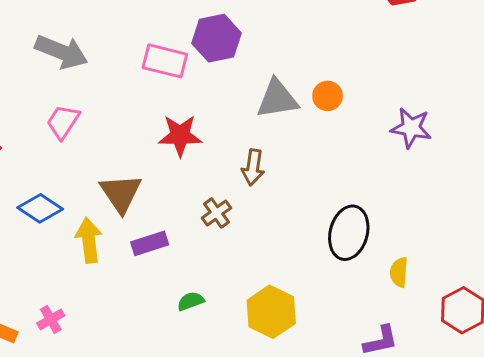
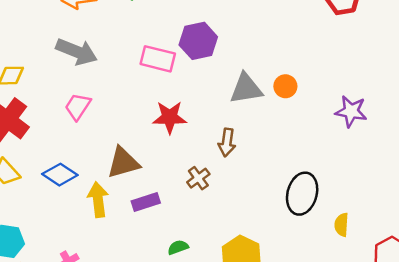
brown triangle: (121, 193) -> (123, 163), turned 48

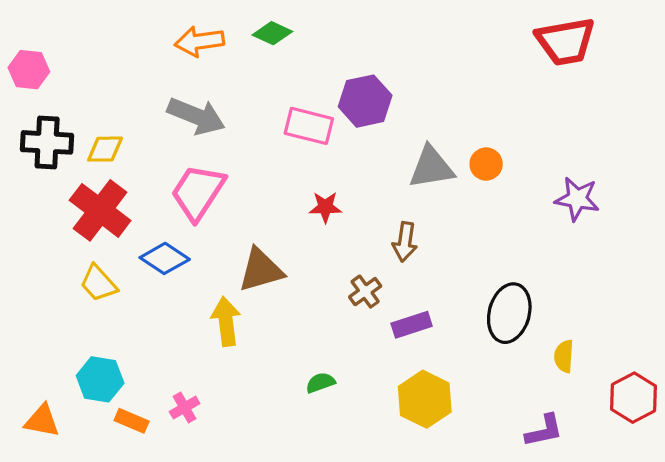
pink trapezoid: (78, 107) -> (198, 192), size x1.5
red star: (170, 117) -> (325, 207), size x0.7
blue diamond: (60, 175) -> (165, 258), moved
purple rectangle: (146, 202) -> (412, 325), moved
green semicircle: (178, 247) -> (320, 383), moved

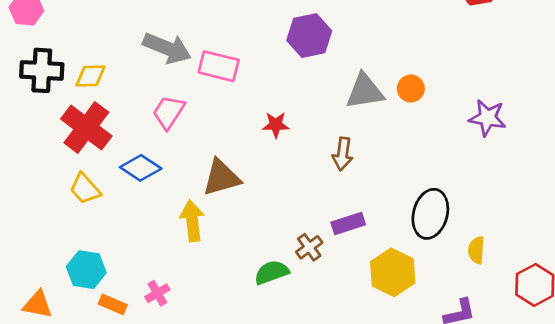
pink rectangle: (309, 126) -> (219, 66), moved
pink trapezoid: (198, 192) -> (169, 112), size x0.7
brown cross: (365, 292) -> (309, 247), moved
green semicircle: (320, 383) -> (272, 272), size x1.4
yellow hexagon: (425, 399) -> (393, 272), moved

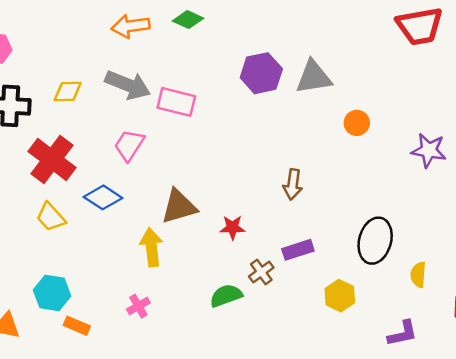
yellow diamond: (91, 76) -> (68, 91), moved
gray triangle: (365, 91) -> (314, 77), moved
red star: (276, 125) -> (233, 228), moved
yellow hexagon: (393, 272) -> (340, 296), size x0.7
pink cross: (157, 293) -> (138, 306), moved

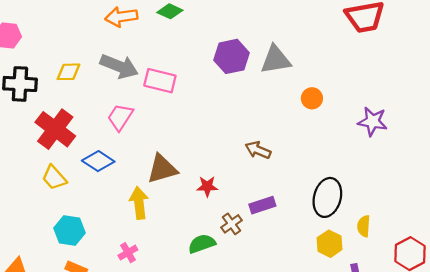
brown arrow: (293, 184) -> (258, 150), turned 105
cyan hexagon: (52, 293) -> (70, 230), moved
yellow hexagon: (340, 296) -> (330, 244), moved

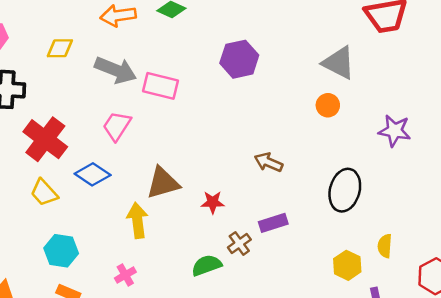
gray triangle: (276, 60) -> (339, 63), moved, turned 36
yellow diamond: (68, 72) -> (60, 48), moved
black ellipse: (327, 197) -> (345, 190), moved

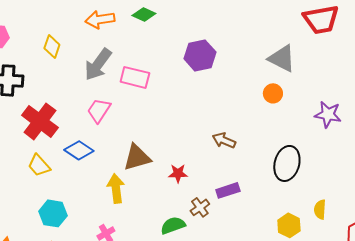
yellow diamond: (60, 48) -> (52, 46), turned -70
gray arrow: (116, 70) -> (98, 64), turned 104

